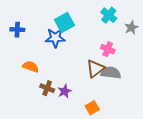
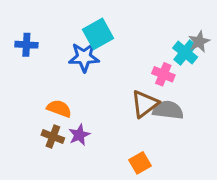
cyan cross: (109, 15) -> (185, 53), moved
orange semicircle: (31, 67) -> (59, 109), moved
brown cross: (47, 88) -> (53, 137), moved
purple star: (65, 91) -> (79, 135), moved

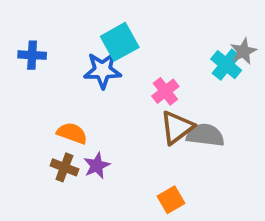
pink cross: (163, 74) -> (165, 91), moved, turned 30

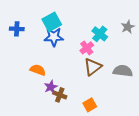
cyan square: (120, 42) -> (52, 22), moved
cyan cross: (226, 65) -> (100, 34), moved
gray semicircle: (205, 135) -> (123, 71), moved
brown cross: (64, 167) -> (60, 95), moved

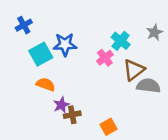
cyan square: (52, 22) -> (41, 54), moved
blue cross: (17, 29) -> (24, 25), moved, turned -32
brown triangle: (93, 67) -> (134, 70), moved
brown cross: (60, 95) -> (72, 115), turned -32

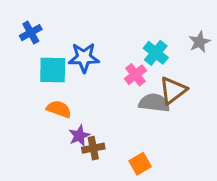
cyan square: (41, 54) -> (53, 70), turned 30
gray semicircle: (148, 86) -> (154, 103), moved

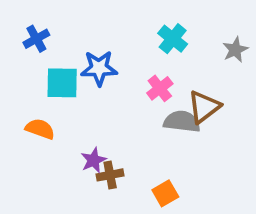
cyan cross: (156, 53) -> (173, 39), moved
orange semicircle: (59, 109) -> (40, 129), moved

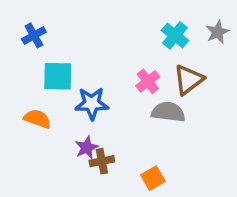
cyan cross: (173, 39) -> (175, 35), moved
gray star: (235, 50) -> (217, 32), moved
blue star: (99, 68) -> (92, 103), moved
brown triangle: (204, 107) -> (189, 80), moved

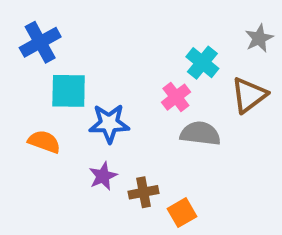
blue cross: (34, 35) -> (40, 42), size x1.4
cyan cross: (175, 35) -> (202, 63), moved
brown triangle: (189, 80) -> (249, 95), moved
brown cross: (102, 161) -> (144, 192), moved

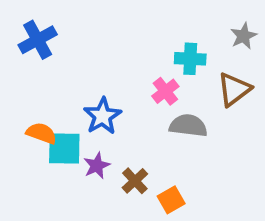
cyan cross: (202, 63) -> (190, 59), turned -36
cyan square: (69, 91) -> (64, 148), moved
blue star: (109, 123) -> (102, 116), turned -30
brown cross: (144, 192) -> (135, 181), turned -32

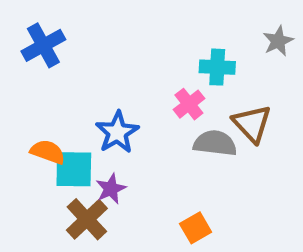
brown triangle: (234, 89) -> (252, 124), moved, turned -36
brown cross: (135, 181) -> (87, 219), moved, size x1.4

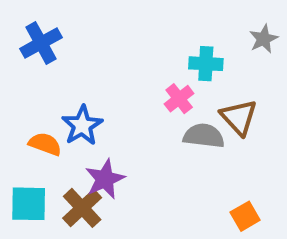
blue star: (117, 132) -> (82, 125), moved
cyan square: (74, 169) -> (29, 204), moved
purple star: (111, 189) -> (105, 179), size x1.4
orange square: (196, 228) -> (245, 216), moved

